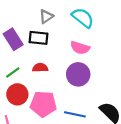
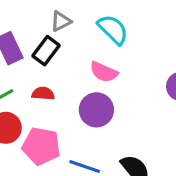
black rectangle: (39, 38) -> (46, 51), turned -66

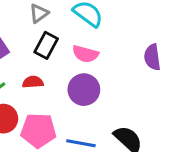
black rectangle: (46, 51) -> (46, 45), moved

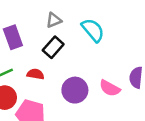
pink semicircle: (85, 54) -> (110, 88), moved

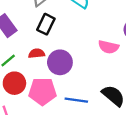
purple circle: (75, 90) -> (60, 62), moved

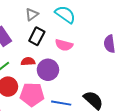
pink semicircle: (108, 47) -> (64, 45), moved

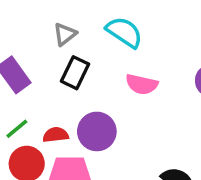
pink semicircle: (64, 45) -> (142, 84), moved
red semicircle: (28, 61) -> (56, 135), moved

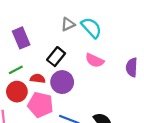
gray triangle: (65, 34) -> (68, 24), moved
black rectangle: (75, 73) -> (56, 57), moved

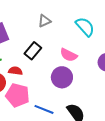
cyan semicircle: (91, 28) -> (85, 27), moved
purple circle: (62, 82) -> (62, 77), moved

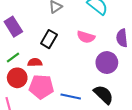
purple circle: (62, 77) -> (107, 63), moved

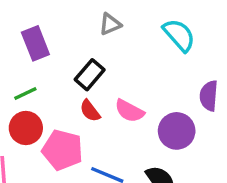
pink semicircle: (86, 37) -> (129, 111), moved
red semicircle: (35, 62) -> (90, 111), moved, turned -136

